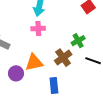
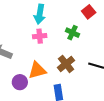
green cross: (78, 41) -> (73, 33), moved, turned -32

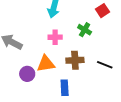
pink cross: (40, 36) -> (55, 37), moved
brown cross: (66, 64) -> (75, 60), turned 30

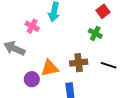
green cross: (85, 30) -> (95, 33), moved
pink cross: (55, 37) -> (32, 26), moved, turned 32

